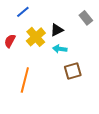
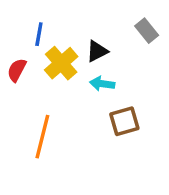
blue line: (23, 12) -> (39, 34), moved, turned -40

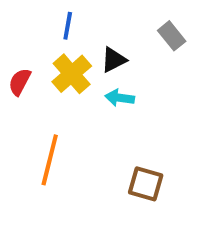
blue line: (39, 34) -> (68, 26), moved
brown square: (124, 121) -> (146, 184), moved, turned 32

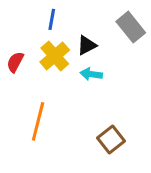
gray rectangle: (172, 36) -> (131, 27), size x1.4
brown square: (146, 184) -> (111, 140), turned 36

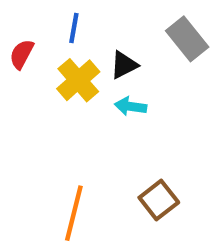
red semicircle: (15, 62) -> (22, 54), moved
orange line: (38, 121) -> (74, 213), moved

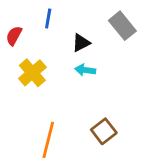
yellow cross: (78, 80) -> (32, 73), moved

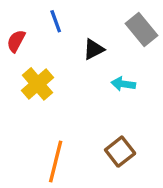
blue line: (48, 19) -> (56, 21), turned -30
cyan arrow: (85, 70) -> (123, 84), moved

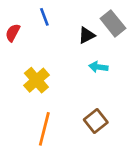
black triangle: (94, 49) -> (87, 35), moved
yellow cross: (38, 84) -> (36, 80), moved

